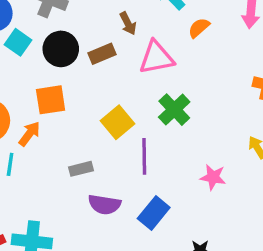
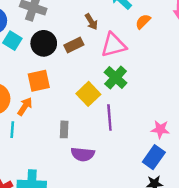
green cross: (174, 110) -> (116, 78), moved
gray rectangle: (81, 169) -> (64, 129), turned -70
blue rectangle: (154, 213) -> (154, 157), moved

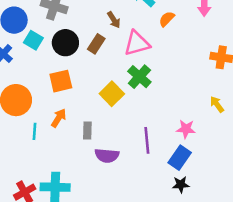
brown rectangle: (74, 45) -> (96, 44), turned -30
orange arrow: (25, 106) -> (59, 118), moved
purple line: (109, 117) -> (147, 140), moved

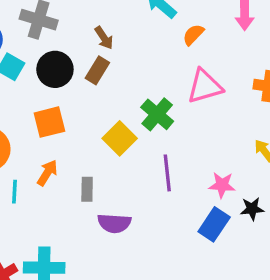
brown arrow: (114, 20) -> (104, 38), moved
pink triangle: (137, 43) -> (205, 86), moved
purple line: (147, 140) -> (167, 173), moved
black star: (181, 185) -> (252, 209), moved

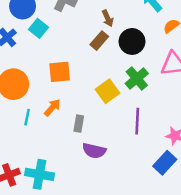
black circle: (55, 69) -> (132, 41), moved

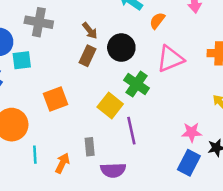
cyan square: (39, 28) -> (22, 60), turned -30
orange arrow: (52, 108) -> (62, 163), moved
purple line: (137, 121) -> (131, 131), moved

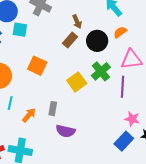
orange semicircle: (157, 21) -> (120, 32), moved
orange square: (56, 99) -> (37, 66), turned 30
purple line: (131, 131) -> (122, 87), moved

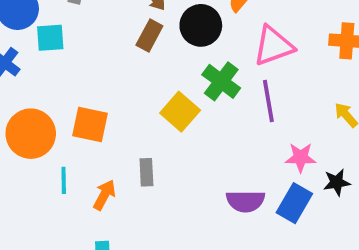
orange square: (37, 66) -> (90, 125), moved
purple semicircle: (66, 131) -> (245, 201), moved

